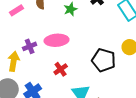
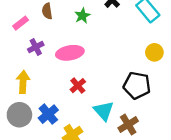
purple cross: (30, 46) -> (36, 47), moved
black pentagon: (104, 60) -> (137, 85), moved

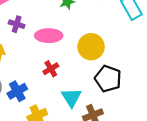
purple cross: (36, 47) -> (17, 24), turned 35
yellow circle: (154, 52) -> (91, 47), moved, size x1.5

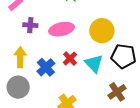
blue cross: (17, 91) -> (46, 67), moved
cyan triangle: (71, 98) -> (94, 64), moved

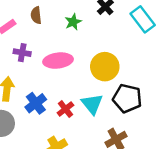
red cross: (70, 59) -> (65, 109), moved

